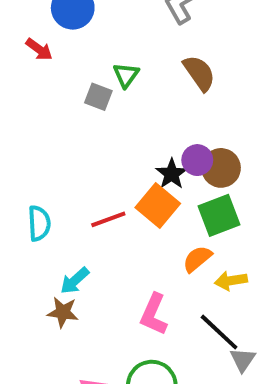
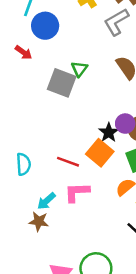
gray square: (98, 97) -> (62, 83), size x1.6
red line: (108, 219) -> (68, 162), turned 40
pink L-shape: (154, 314) -> (77, 192), moved, turned 64

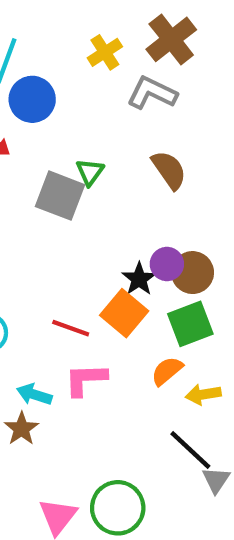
gray L-shape: (116, 22) -> (152, 93), turned 56
cyan arrow: (46, 201) -> (34, 394), turned 60
brown star: (39, 221) -> (21, 429), turned 30

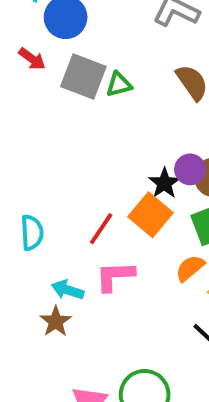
green triangle: (90, 172) -> (119, 84), turned 40
gray square: (60, 196) -> (83, 77), moved
red line: (71, 328) -> (101, 229), turned -76

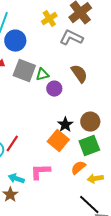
purple circle: (190, 169) -> (54, 89), moved
red line: (101, 229) -> (12, 144), moved

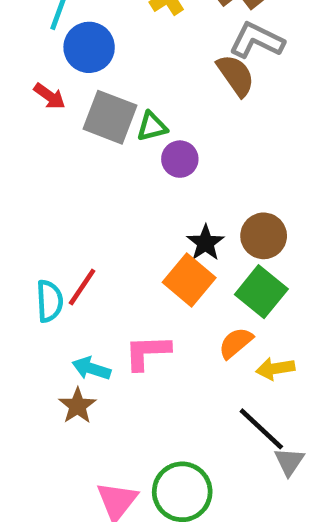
gray L-shape: (71, 38) -> (257, 40), moved
brown semicircle: (79, 74) -> (236, 75), moved
green square: (89, 146) -> (261, 292), turned -30

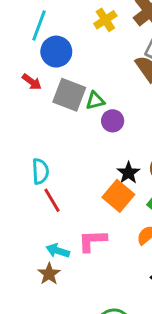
red line: (82, 287) -> (52, 200), turned -65
cyan semicircle: (50, 301) -> (40, 171), moved

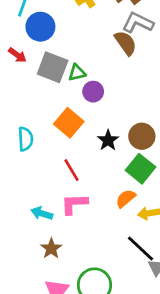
orange square: (118, 196) -> (69, 123), moved
red line: (52, 200) -> (72, 170), moved
brown star: (49, 274) -> (51, 248), moved

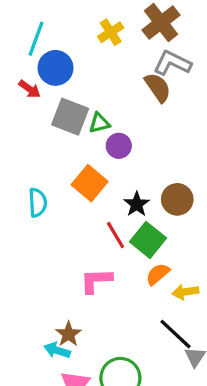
red arrow: (17, 55) -> (30, 89), moved
green square: (140, 169) -> (148, 240), moved
red line: (72, 170) -> (116, 235), moved
cyan arrow: (42, 213) -> (57, 350), moved

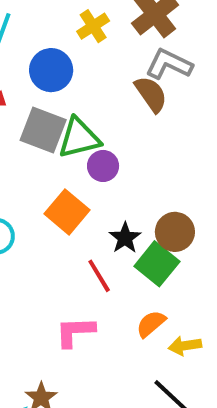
blue circle: (55, 68) -> (51, 70), moved
green triangle: (99, 123) -> (79, 138), size x1.6
green square: (148, 240) -> (157, 264), moved

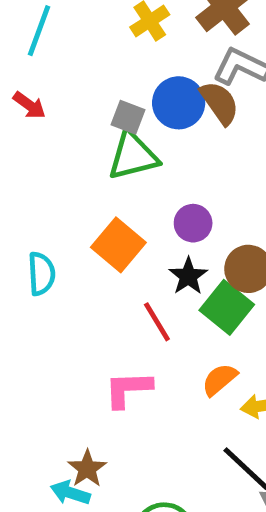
blue circle: (51, 70) -> (179, 103), moved
gray square: (43, 130) -> (128, 117), moved, size x0.6
purple circle: (103, 166) -> (193, 223), moved

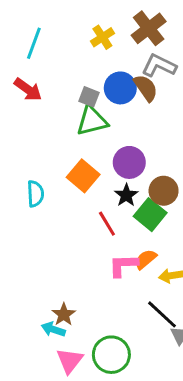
red arrow: (29, 105) -> (28, 89), size x1.4
purple circle: (193, 223) -> (129, 162), size x1.4
pink L-shape: (128, 389) -> (123, 265), moved

